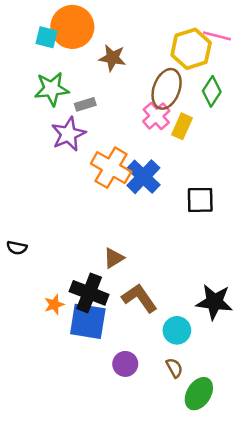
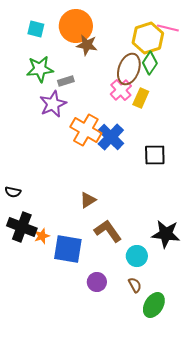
orange circle: (72, 27) -> (76, 26), moved
green diamond: (212, 91) -> (150, 63), moved
black cross: (89, 293) -> (22, 227), moved

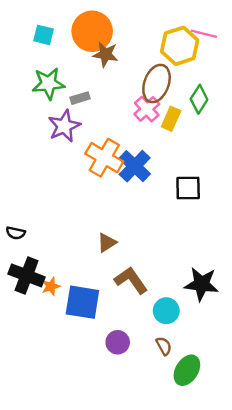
green diamond: (150, 63) -> (199, 99), moved

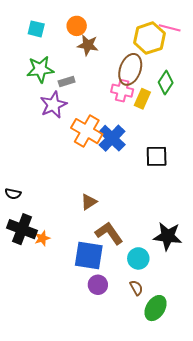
orange circle: (92, 31) -> (77, 26), size x0.6
pink cross: (147, 109) -> (122, 91), turned -35
blue square: (82, 302) -> (89, 255), moved

